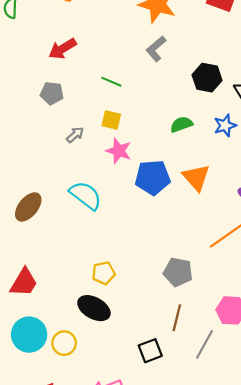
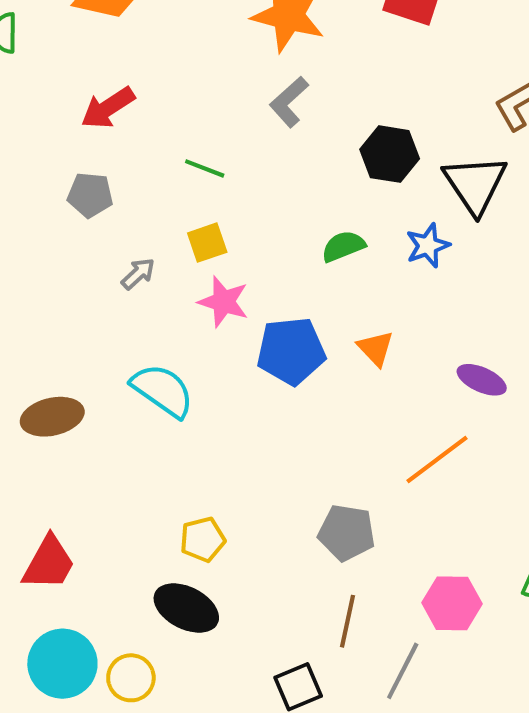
yellow square: (111, 120) -> (207, 243), turned -30
orange triangle: (196, 178) -> (376, 348), size x0.7
brown ellipse: (28, 207) -> (52, 417), turned 40

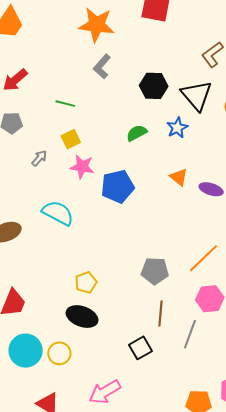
orange triangle: (376, 348) -> (179, 177), moved
orange line: (437, 460) -> (204, 258), moved

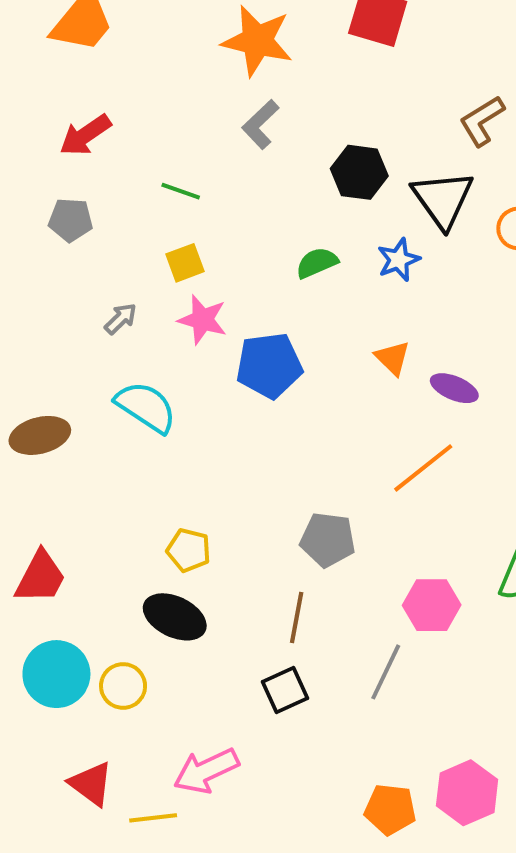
gray arrow: (39, 158) -> (121, 319), moved
orange line: (204, 258) -> (423, 468), moved
yellow pentagon: (86, 283) -> (189, 550), turned 30
brown line: (160, 313) -> (297, 617), moved

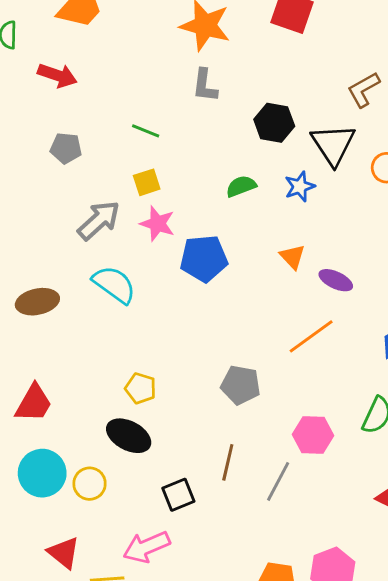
gray L-shape: (260, 124) -> (205, 85), turned -42
red arrow: (85, 135) -> (57, 75), moved, turned -129
gray arrow: (121, 319) -> (99, 220), size x1.8
brown line: (297, 617) -> (228, 462), moved
black square: (285, 690) -> (178, 495), moved

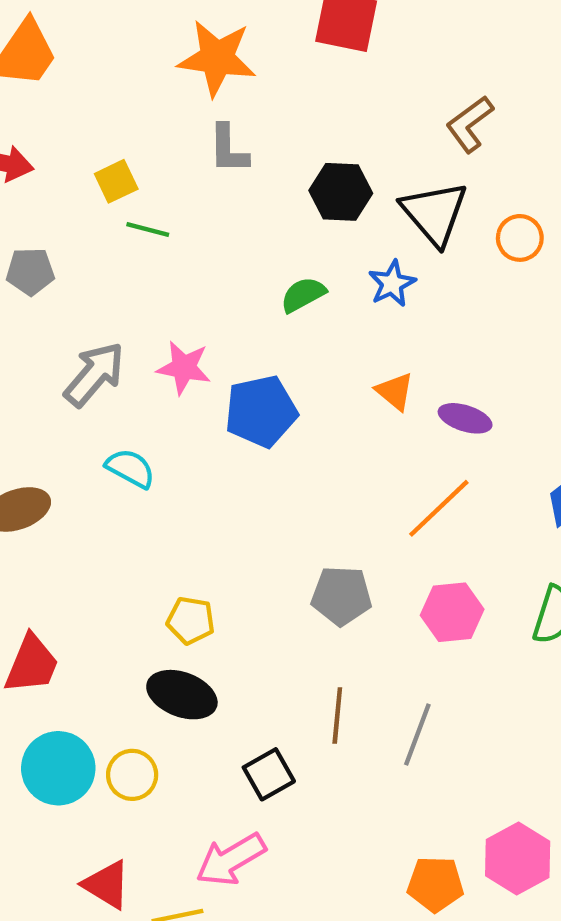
yellow square: (147, 182) -> (116, 181), moved
cyan semicircle: (114, 284) -> (130, 468), size x0.7
pink hexagon: (313, 435) -> (452, 612), moved

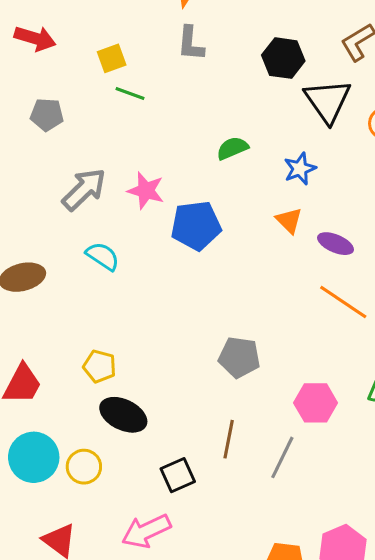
black hexagon: (341, 192) -> (283, 58), moved
blue star: (392, 284) -> (300, 169), moved
orange line: (439, 508) -> (343, 302), moved, turned 72
pink hexagon: (452, 612) -> (316, 403), moved
yellow pentagon: (191, 620) -> (100, 366), moved

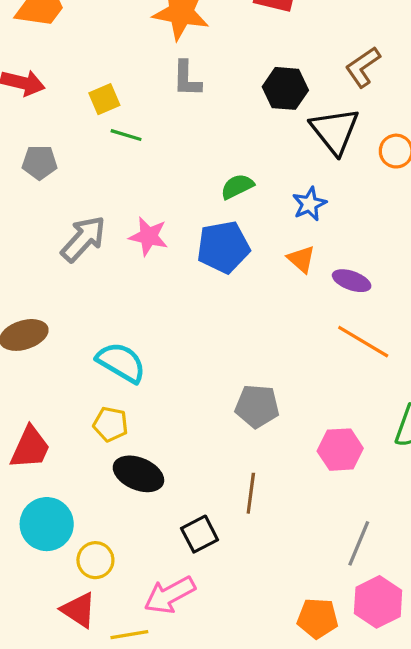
blue pentagon: (196, 226) -> (223, 247), moved
cyan semicircle: (103, 256) -> (121, 362), moved, size x1.4
gray line: (282, 457) -> (359, 543), moved
yellow circle: (84, 467) -> (95, 560), moved

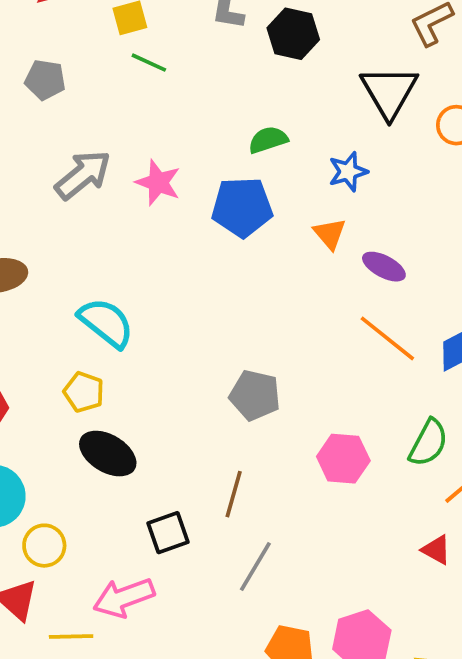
black hexagon: (285, 88) -> (293, 34), moved
gray line: (359, 543) -> (255, 567), moved

